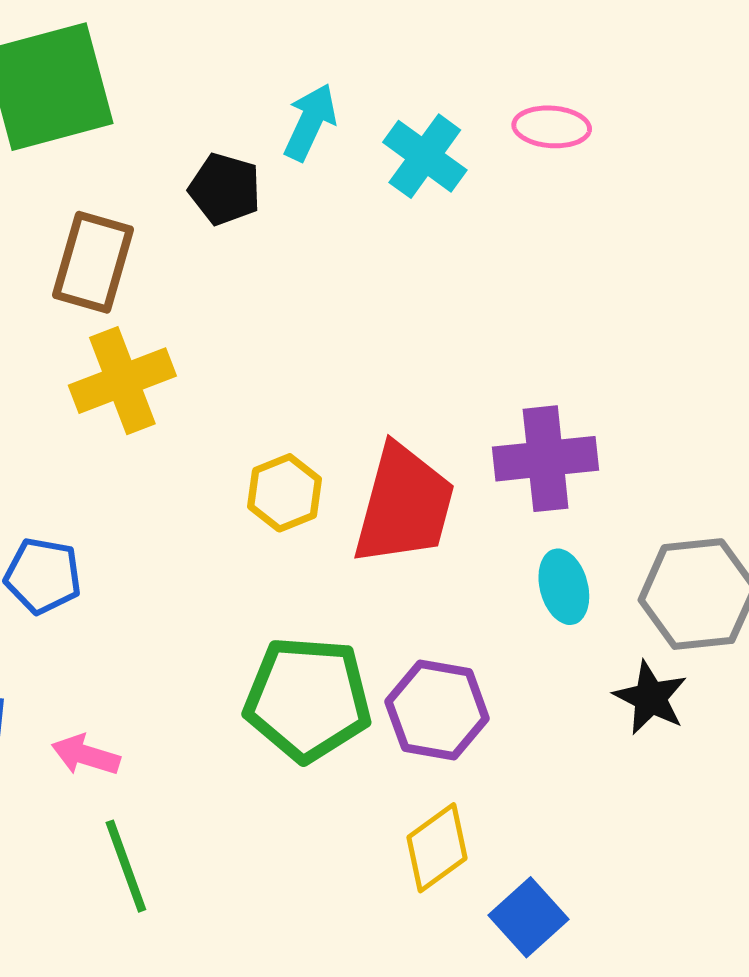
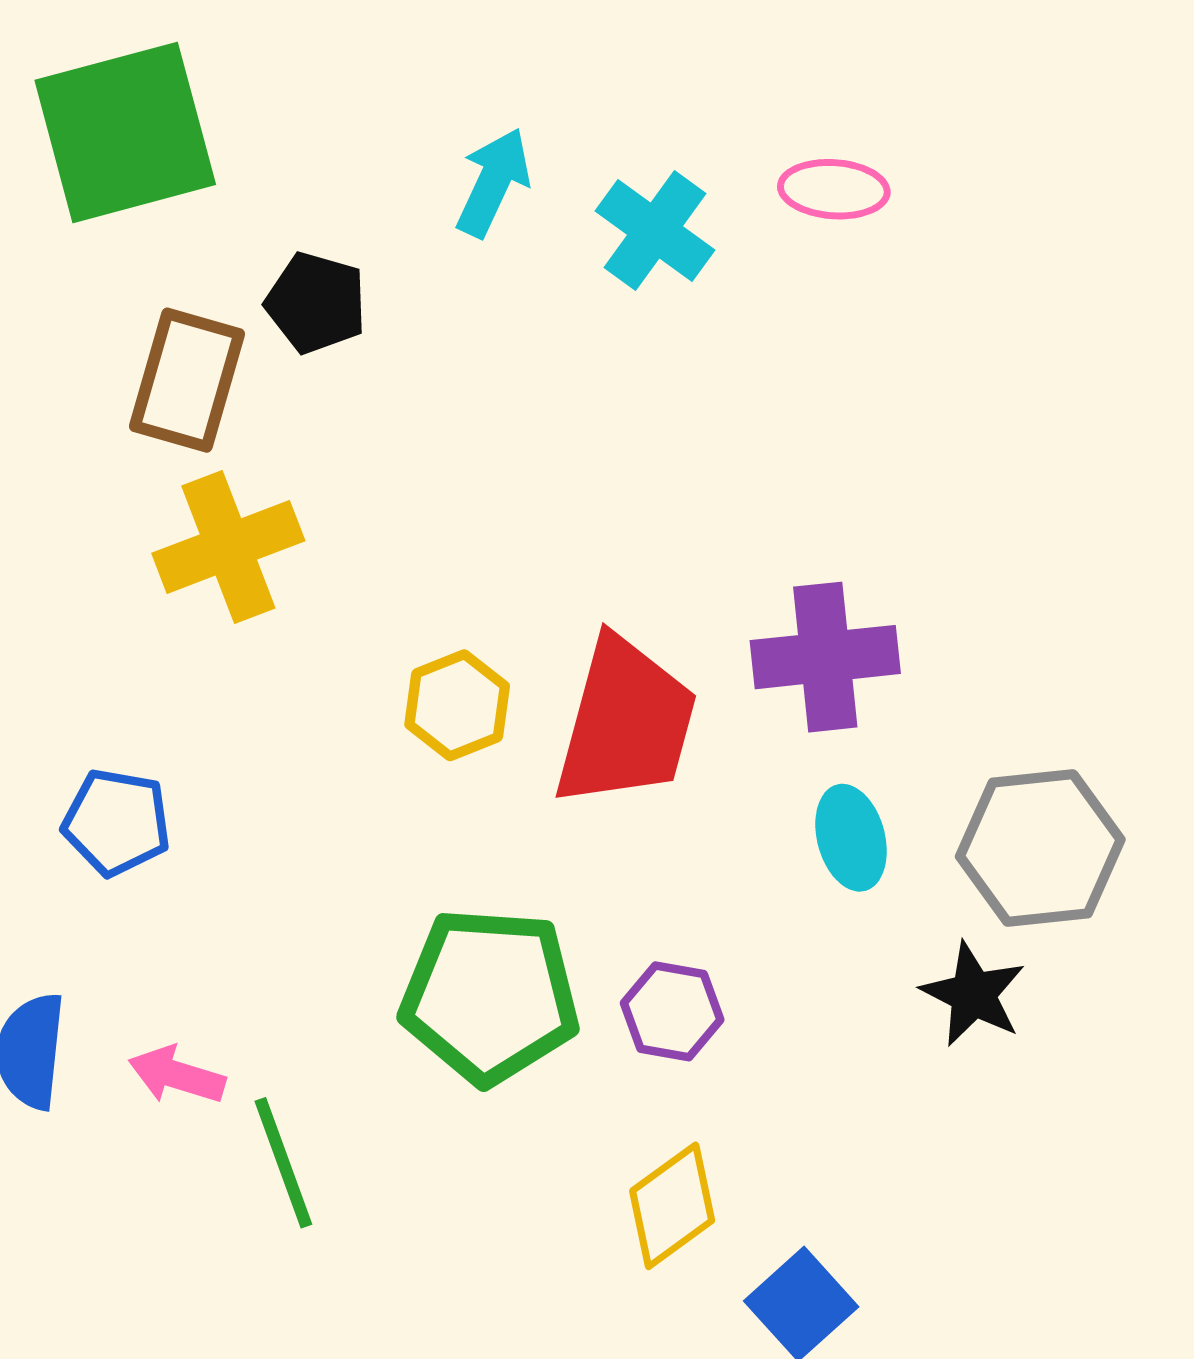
black pentagon: (225, 189) -> (316, 303), moved
purple hexagon: (437, 710) -> (672, 1011), size x0.7
green line: (126, 866) -> (283, 1163), moved

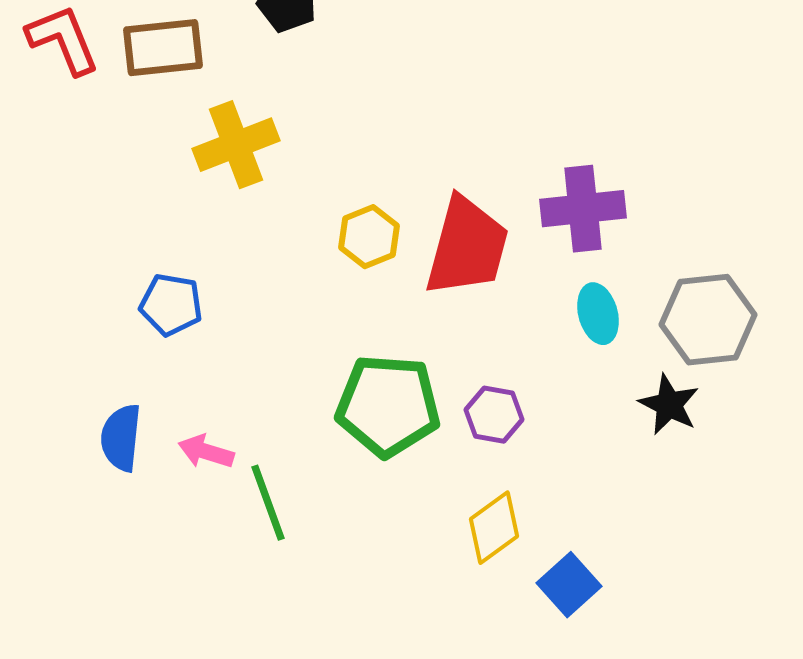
brown rectangle: (187, 380) -> (163, 48), moved, turned 68

